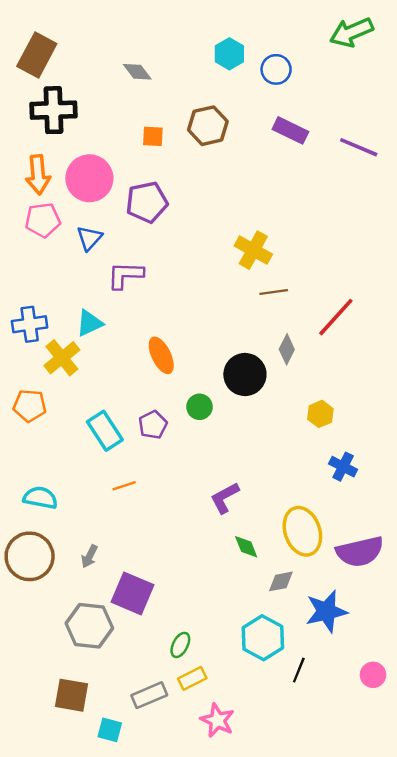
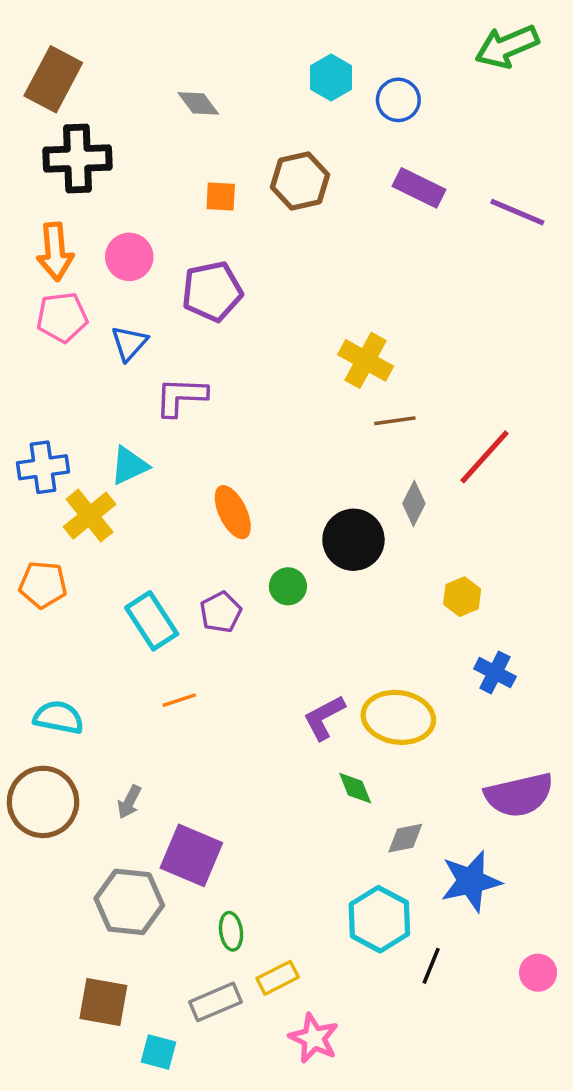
pink circle: (89, 178) -> (129, 257), size x0.7
yellow ellipse: (302, 531) -> (398, 717), moved, turned -63
green ellipse: (180, 645) -> (231, 931), moved, turned -35

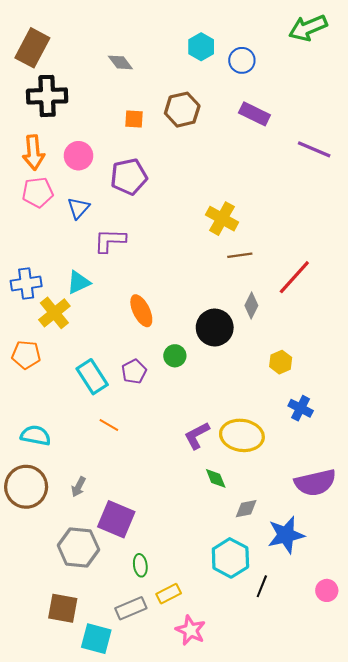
purple line: (517, 212) -> (314, 149), moved
orange line: (179, 700) -> (109, 425), turned 48
cyan square: (159, 1052) -> (96, 639), size x1.4

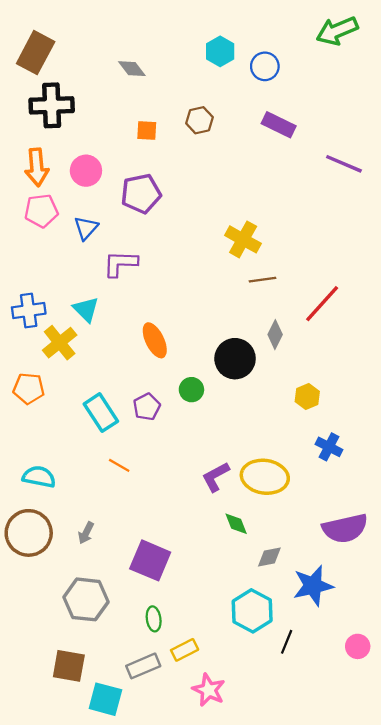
brown hexagon: (182, 110) -> (199, 120), size x0.7
cyan triangle: (78, 282) -> (86, 309), turned -50
purple square: (116, 519) -> (150, 560), moved

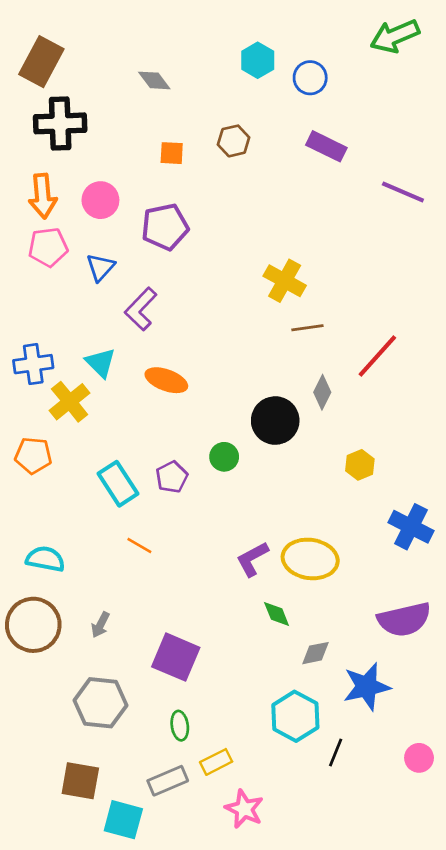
purple L-shape: (120, 264) -> (141, 309), turned -48
orange ellipse: (155, 340) -> (166, 380), moved, turned -44
blue cross: (329, 447) -> (411, 527), moved, size x1.4

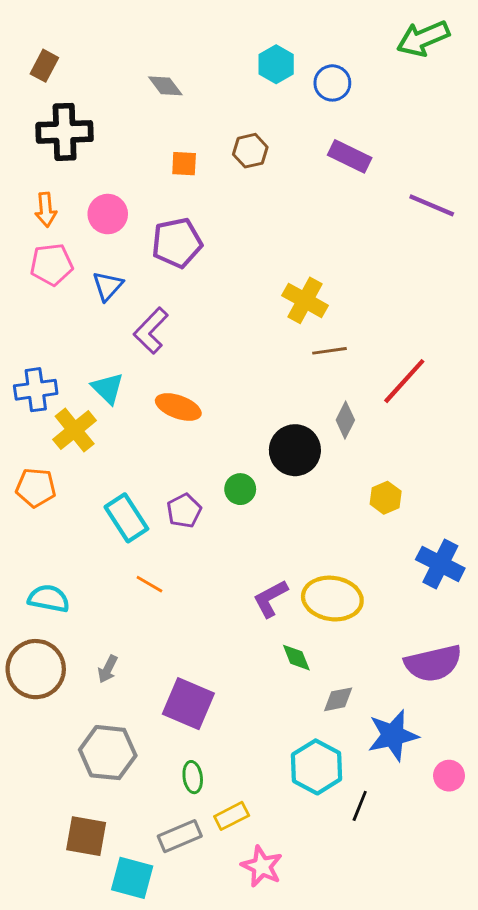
brown rectangle: (41, 62) -> (44, 66), size x0.6
orange arrow: (43, 196) -> (46, 210), size x0.7
pink circle: (419, 758) -> (449, 776), moved

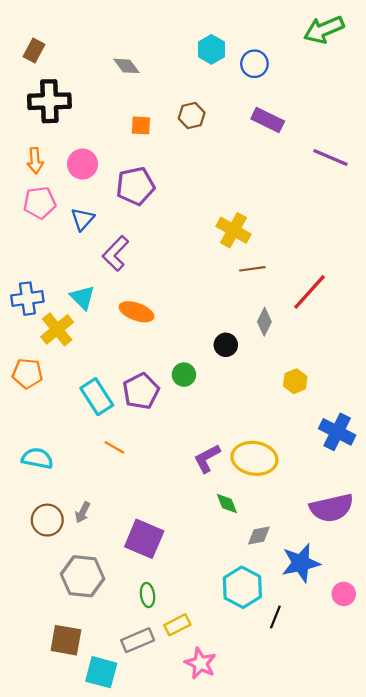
black circle: (295, 450) -> (226, 345), size x0.6
purple pentagon: (184, 511) -> (141, 391), size x1.4
brown circle: (36, 669) -> (47, 520), moved, size x0.7

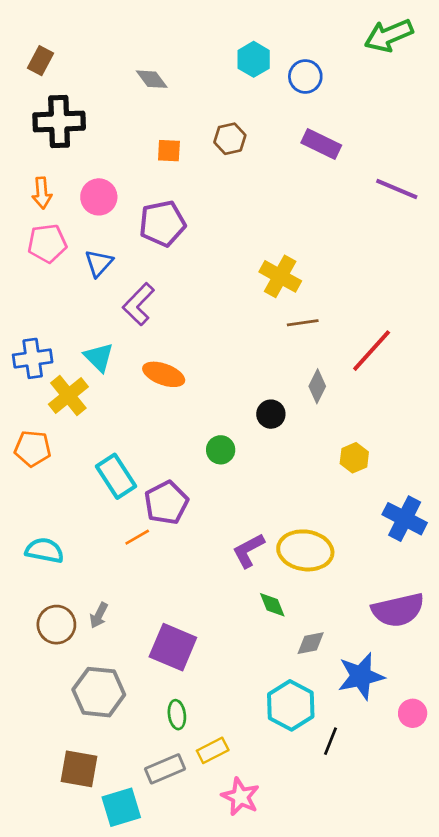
purple pentagon: (141, 391) -> (166, 503), moved
orange line: (114, 447) -> (137, 537), turned -60
cyan square: (101, 672) -> (121, 807), turned -32

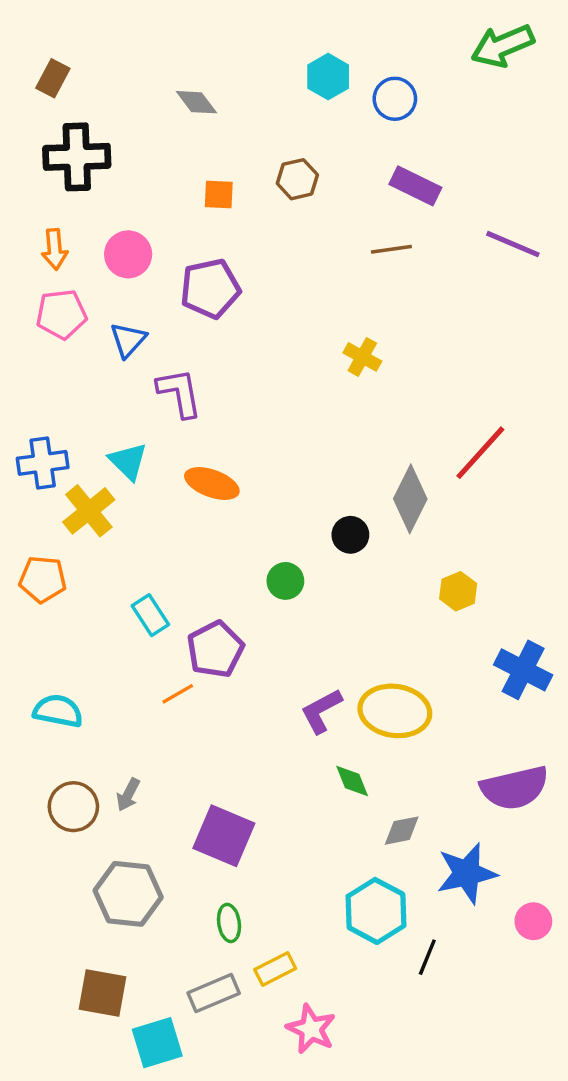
yellow cross: (280, 276) -> (362, 357), size x0.7
purple L-shape: (139, 304) -> (179, 393), turned 126
brown line: (303, 323) -> (391, 249), moved
gray diamond: (317, 386) -> (410, 499), size x1.5
cyan rectangle: (116, 476) -> (150, 615), size x0.7

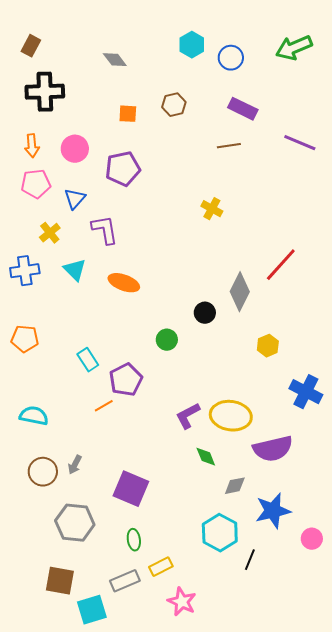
green arrow: (503, 46) -> (294, 48), moved
yellow cross: (89, 511) -> (50, 233), moved, size x0.7
purple semicircle: (515, 788) -> (273, 449), moved

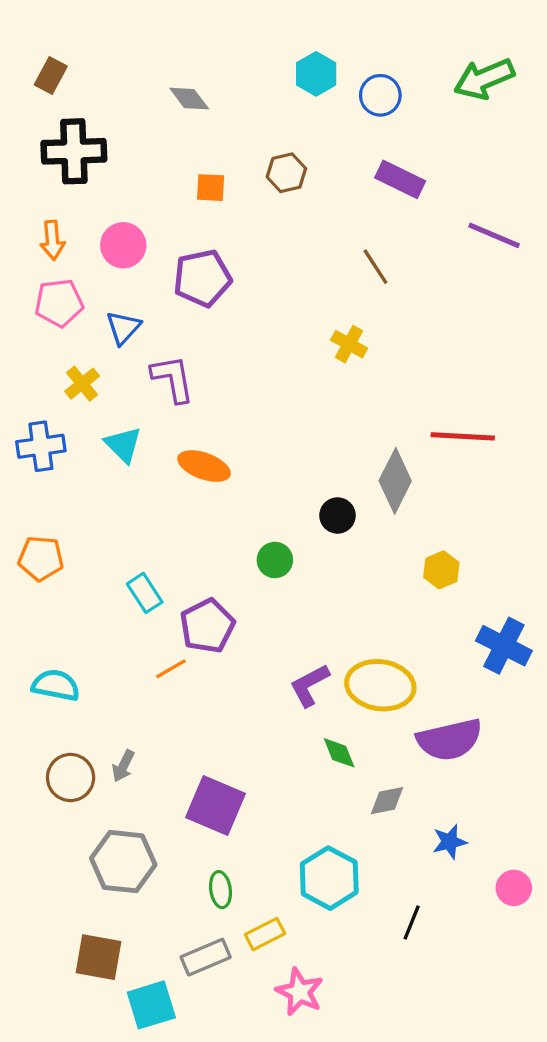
brown line: (229, 146) -> (375, 267), moved, turned 65
red line: (281, 265) -> (463, 436), turned 51
blue star: (273, 511) -> (450, 842), size x0.6
cyan hexagon: (220, 533) -> (329, 878), moved

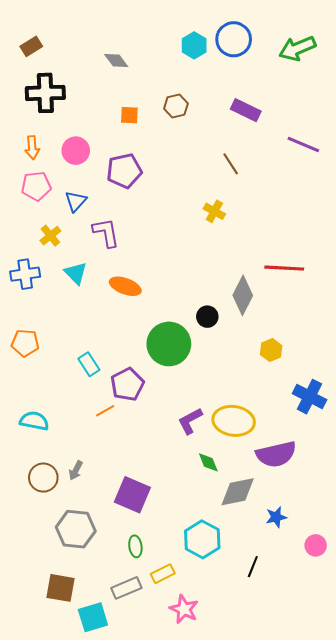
brown rectangle: (51, 76) -> (31, 46), turned 30
blue circle: (380, 95) -> (234, 39), moved, size x1.4
green circle: (275, 560) -> (169, 344), size x2.0
gray diamond: (387, 801) -> (238, 492), size x1.6

